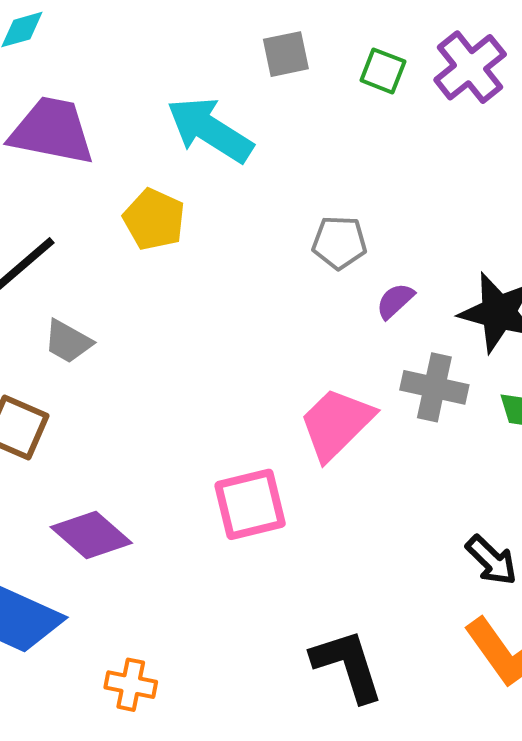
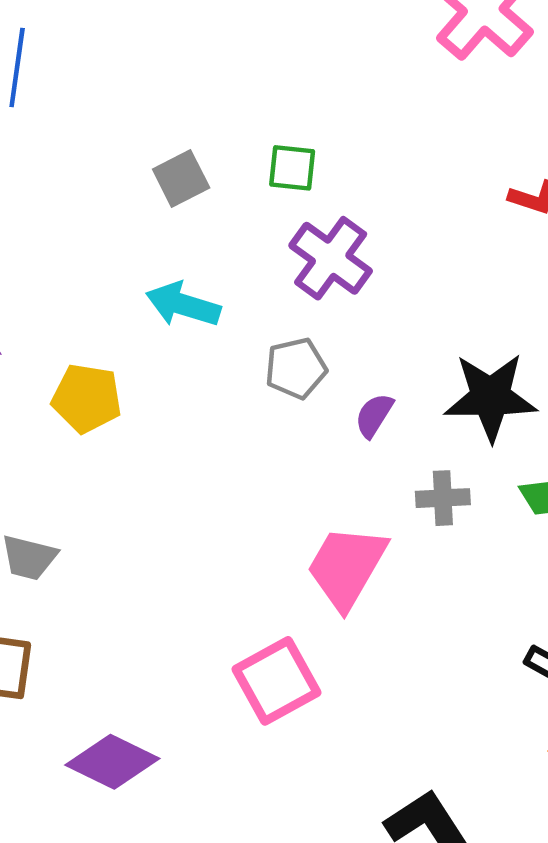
purple cross: (470, 67) -> (331, 258), moved
cyan arrow: (210, 130) -> (183, 305), moved, size x0.7
gray cross: (434, 387) -> (443, 498), size x0.7

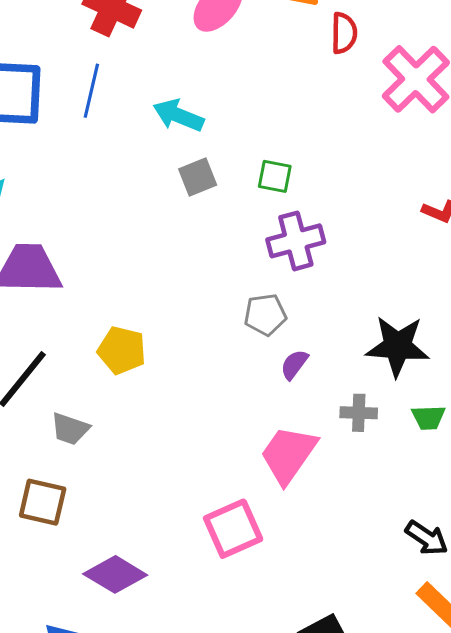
purple cross: (331, 258) -> (296, 241), turned 34
cyan arrow: (183, 305) -> (178, 115), moved
yellow pentagon: (87, 398) -> (122, 350), moved
purple semicircle: (374, 415) -> (294, 364), moved

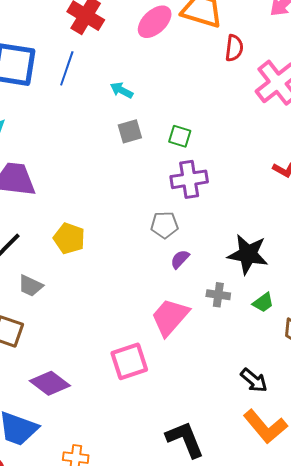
cyan arrow: (178, 115) -> (122, 90), size x0.7
green trapezoid: (428, 417) -> (263, 302), turned -40

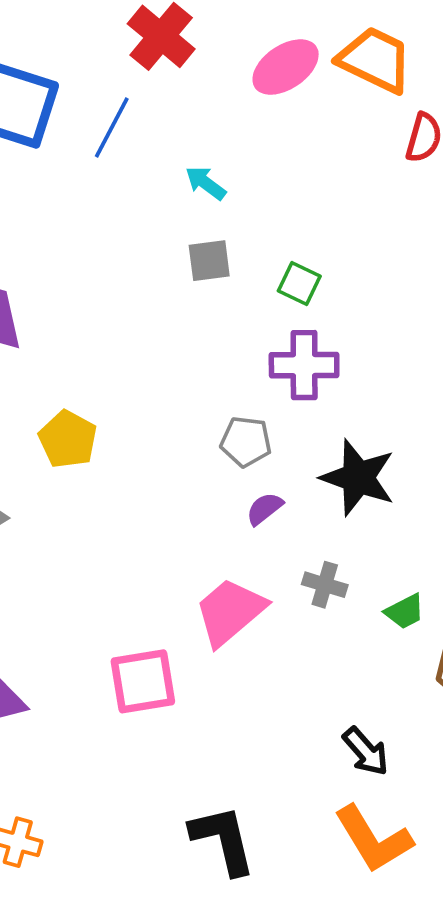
black star: (248, 254) -> (358, 478), moved

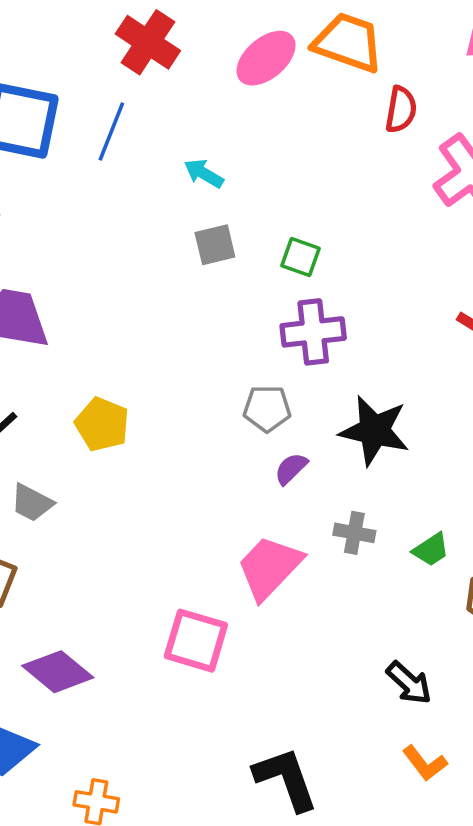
pink square: (143, 681) -> (196, 641), turned 32
orange L-shape: (373, 839) -> (425, 763), size x0.6

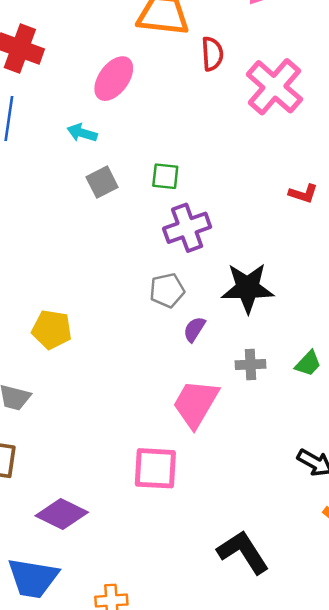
pink ellipse: (266, 58) -> (114, 79), moved

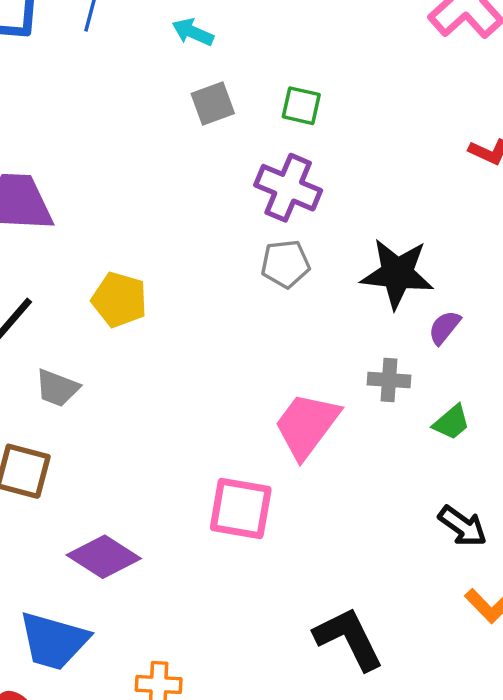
purple cross: (187, 228) -> (288, 188), moved, turned 36
purple semicircle: (194, 329) -> (444, 327), moved
green trapezoid: (308, 364) -> (451, 422), moved

